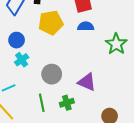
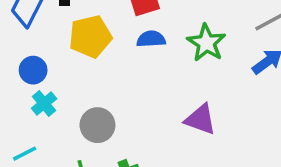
green star: (116, 44) -> (206, 43), moved
purple triangle: (87, 82) -> (200, 119), moved

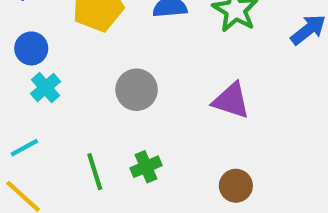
gray circle: (97, 125) -> (137, 90), moved

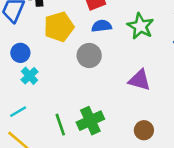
gray circle: (137, 90) -> (89, 55), moved
green cross: (146, 167) -> (90, 121), size x1.5

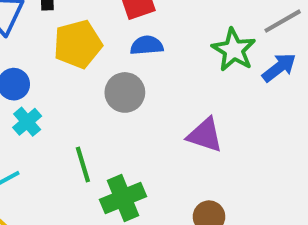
green star: (140, 26) -> (234, 50), moved
green line: (60, 125) -> (83, 165), moved

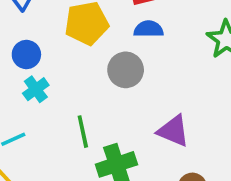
purple triangle: (205, 135) -> (173, 131), moved

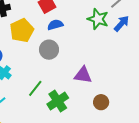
green line: (83, 132) -> (35, 88), turned 66

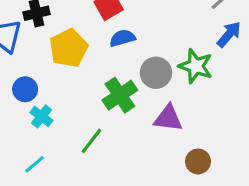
green star: (98, 19) -> (196, 66), moved
gray circle: (49, 50) -> (156, 73), moved
green cross: (58, 101) -> (120, 95), moved

